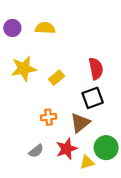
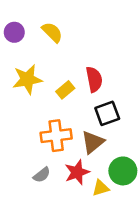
yellow semicircle: (45, 28) -> (52, 32), turned 42
red semicircle: (96, 69) -> (94, 79), moved
orange cross: (49, 117) -> (56, 136), size x1.6

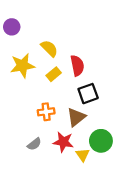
yellow semicircle: (52, 32) -> (49, 48), moved
orange cross: (56, 136) -> (46, 112), size x0.7
red star: (77, 172) -> (63, 142), turned 30
yellow triangle: (101, 188) -> (83, 155), turned -48

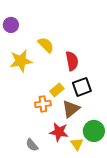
yellow rectangle: (54, 74) -> (57, 90), moved
gray semicircle: (34, 144) -> (32, 145), moved, turned 88

